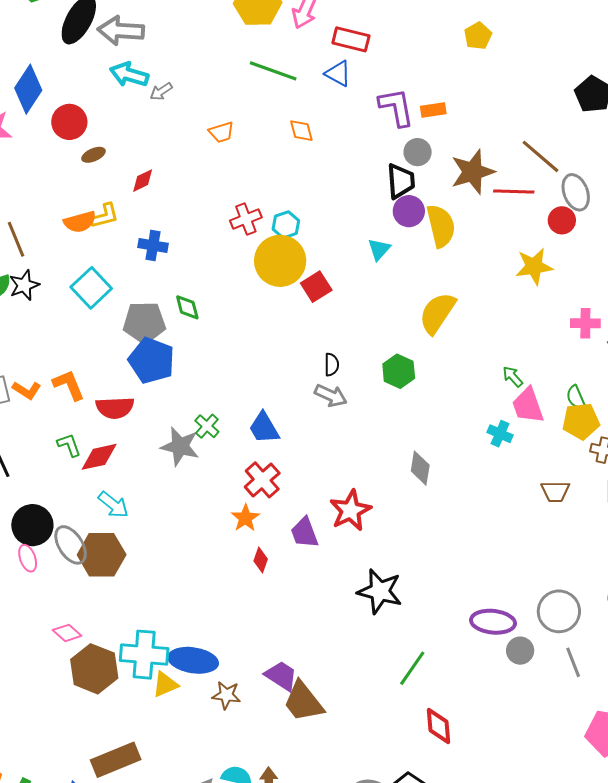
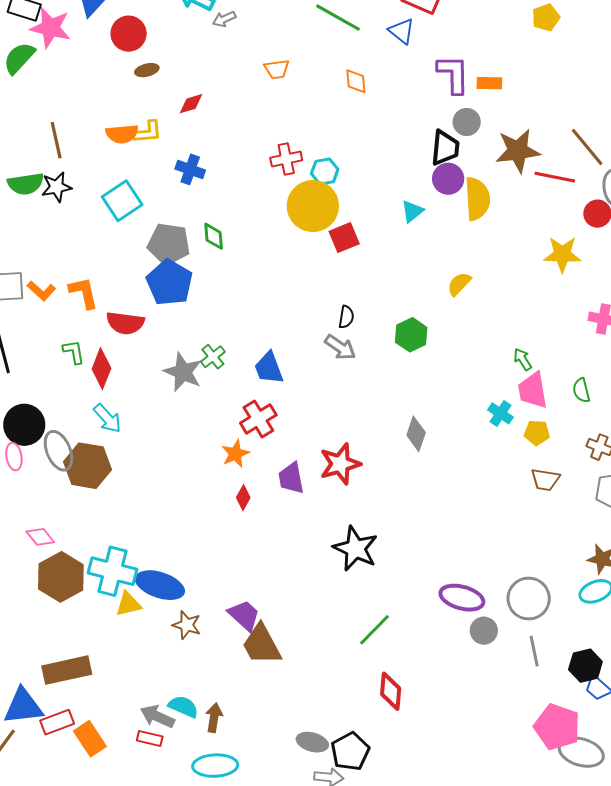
yellow semicircle: (437, 313) -> (459, 284), size x0.6
yellow pentagon: (581, 421) -> (537, 433), moved, size x0.7
red diamond: (99, 457) -> (101, 369), turned -66

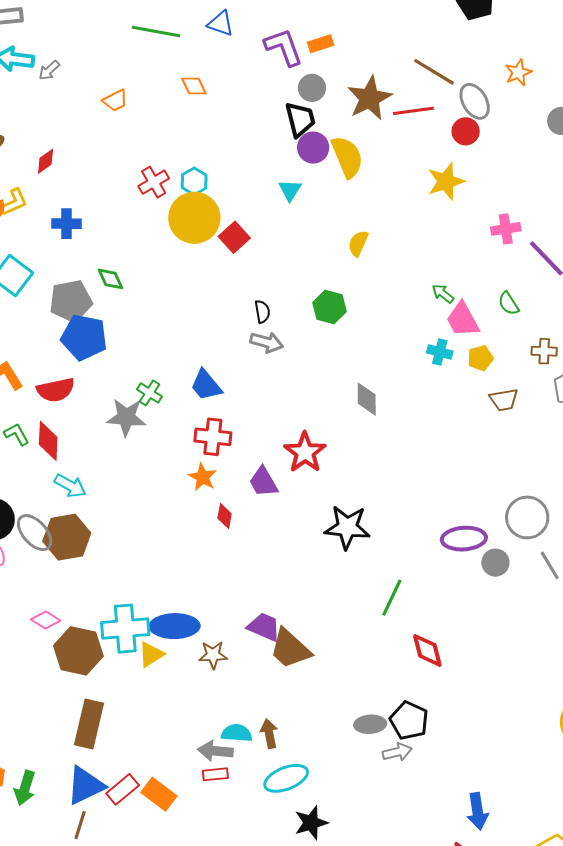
red cross: (258, 419) -> (213, 437), turned -33
brown rectangle: (67, 670) -> (89, 724), moved, turned -45

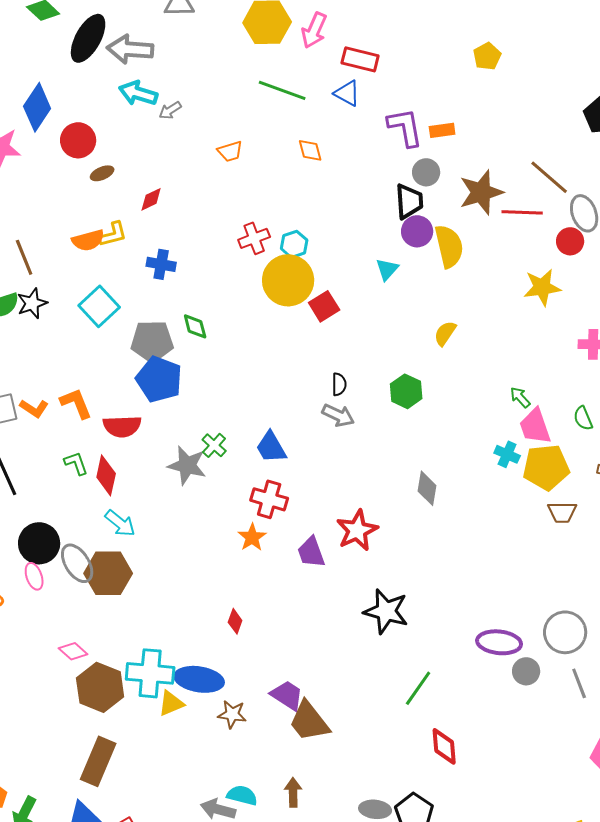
yellow pentagon: (480, 358) -> (546, 467), size x1.8
red diamond: (225, 516) -> (235, 621), moved
brown arrow: (269, 734) -> (293, 792), moved

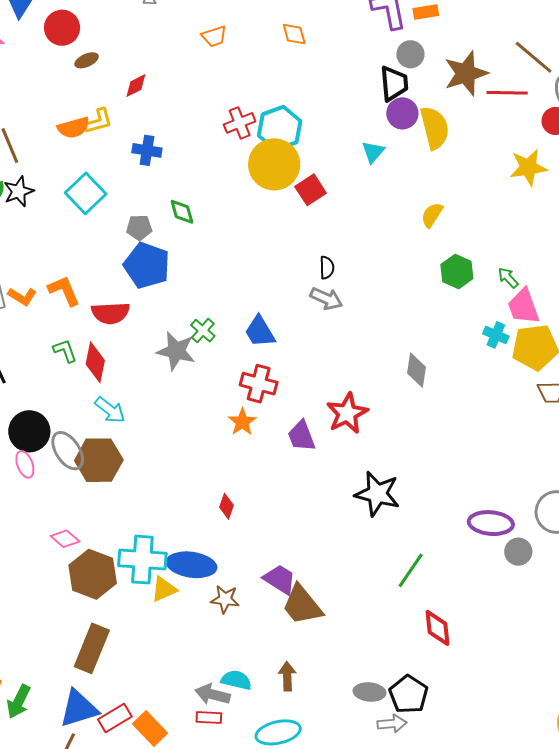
cyan hexagon: (294, 244) -> (280, 128), size x1.6
gray pentagon: (152, 341) -> (139, 228), size x0.6
green hexagon: (406, 391) -> (457, 272), moved

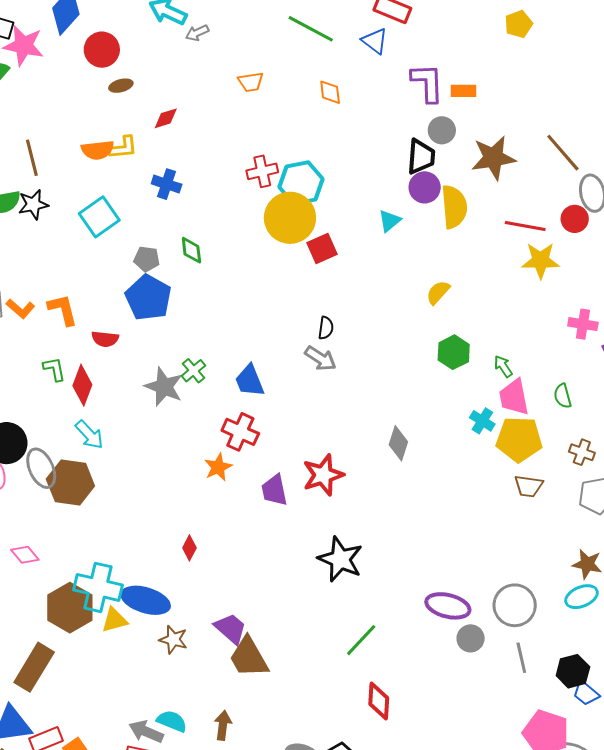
red line: (507, 93) -> (525, 226), moved
red semicircle: (111, 313) -> (105, 339), size x0.7
brown hexagon: (93, 574) -> (70, 608), moved

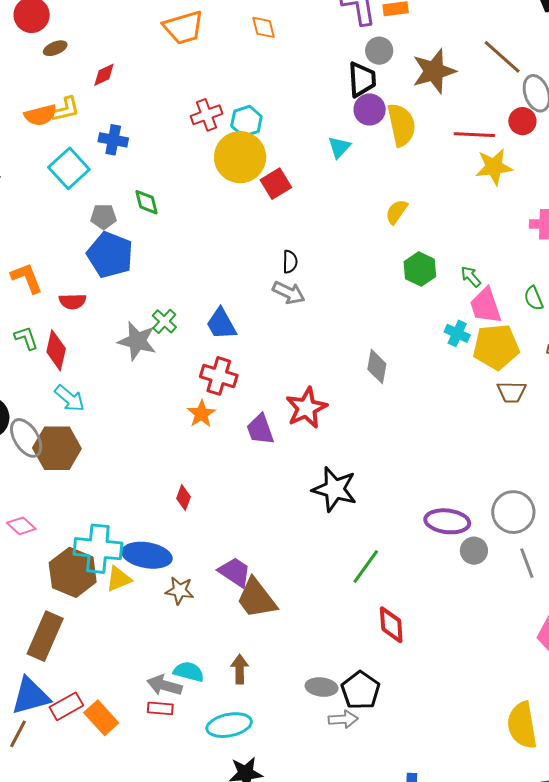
orange trapezoid: (251, 82) -> (183, 28), size x1.6
cyan hexagon: (301, 183) -> (246, 121), size x0.7
cyan square: (99, 217) -> (69, 168), moved

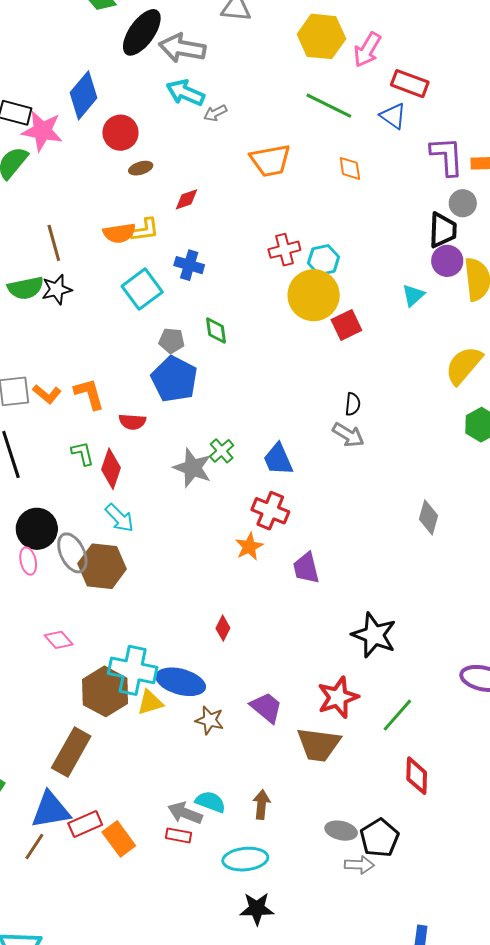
yellow semicircle: (396, 212) -> (464, 365), size x1.6
red star: (306, 408) -> (338, 697), moved
brown trapezoid: (256, 598) -> (319, 745), moved, turned -51

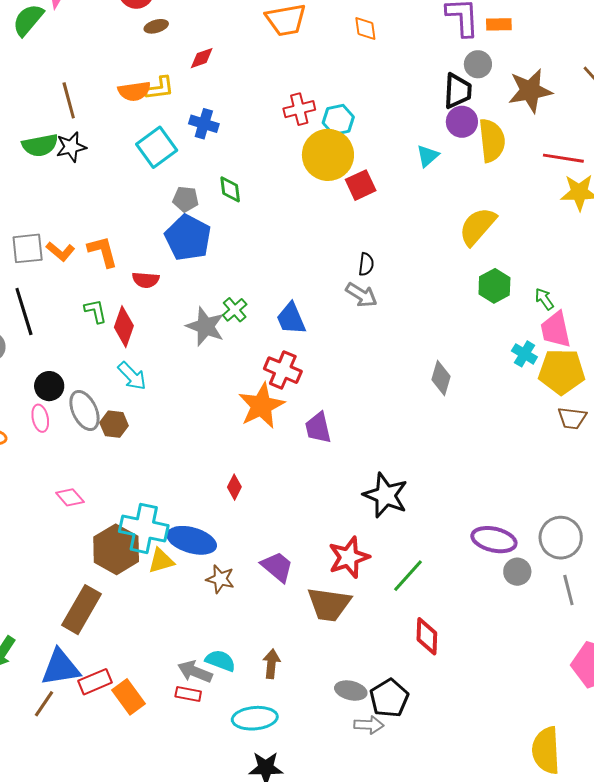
black circle: (37, 529) -> (49, 386), size x0.7
orange star: (249, 547) -> (261, 406), size x1.6
brown hexagon: (102, 566) -> (114, 424), size x0.6

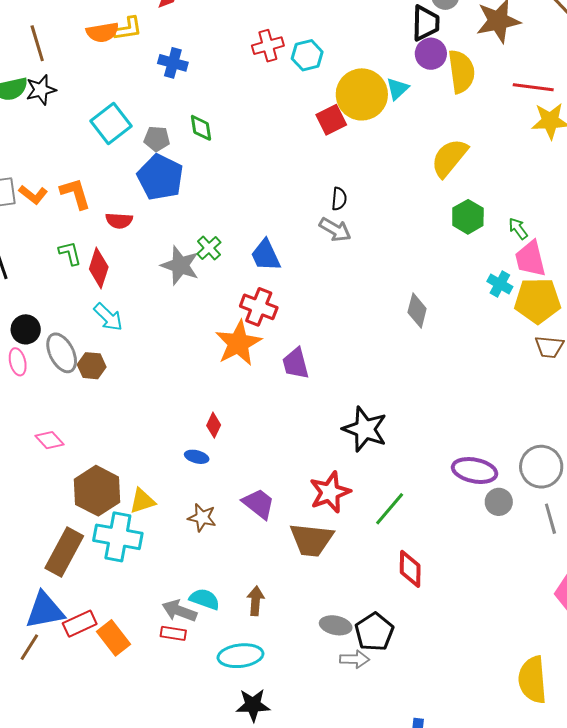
cyan square: (157, 147) -> (111, 123), moved
yellow circle: (328, 155) -> (362, 94), moved
cyan cross: (144, 528) -> (118, 537), moved
blue ellipse: (192, 540) -> (197, 457), moved, size x0.5

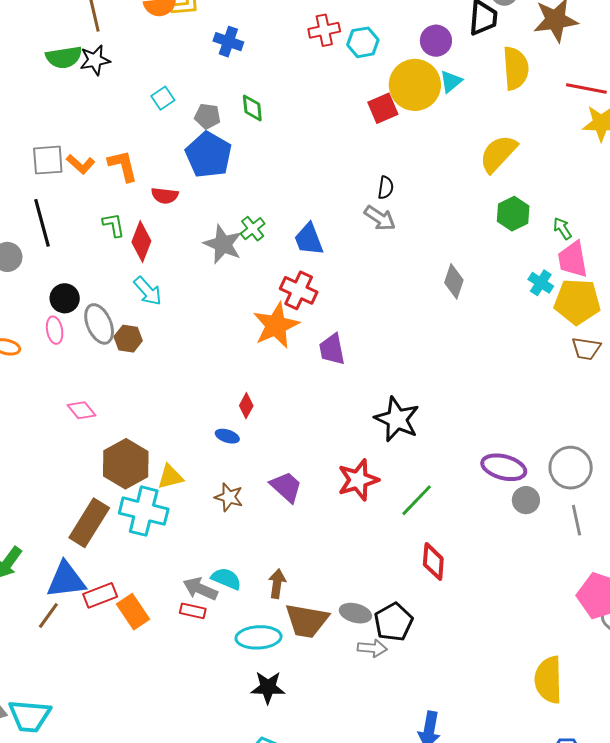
purple circle: (431, 54) -> (436, 41), moved
cyan square: (111, 123) -> (163, 98), size x0.6
gray diamond: (417, 311) -> (454, 281), moved
brown trapezoid: (311, 540) -> (307, 621), moved

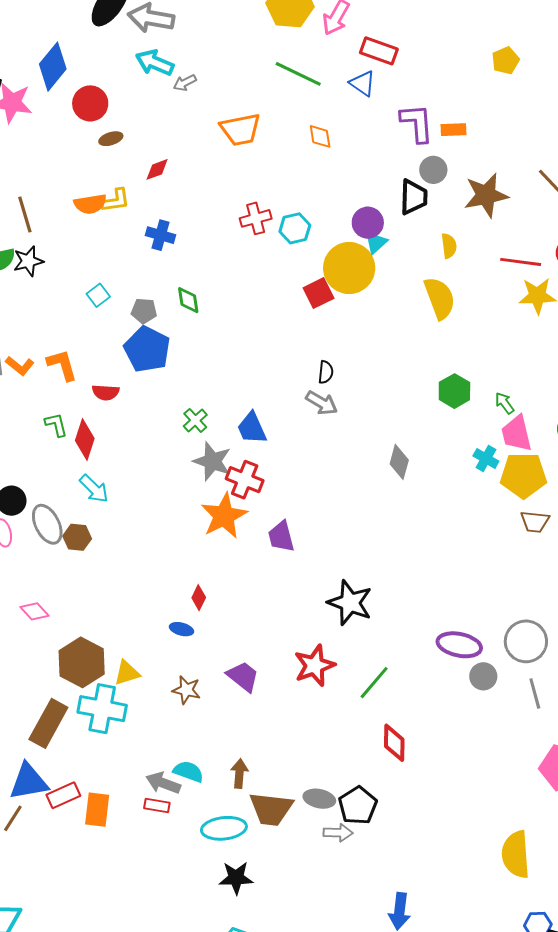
yellow semicircle: (516, 68) -> (449, 246), size x0.6
cyan triangle: (451, 81) -> (376, 243), moved
yellow semicircle: (498, 154) -> (440, 298), moved, turned 120
gray star: (223, 244) -> (212, 461), moved
orange rectangle: (133, 612) -> (97, 810), turned 44

